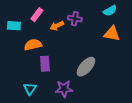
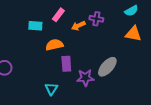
purple star: (64, 89) -> (85, 78), moved

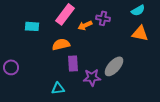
pink rectangle: (58, 15) -> (65, 14), size x1.5
cyan rectangle: (35, 26) -> (32, 26), moved
cyan triangle: (51, 89) -> (58, 88), turned 48

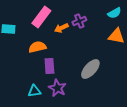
purple cross: (103, 18) -> (79, 21), turned -32
purple star: (92, 77) -> (57, 88), moved, turned 30

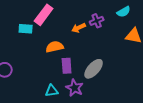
cyan semicircle: (114, 13) -> (124, 12), moved
pink rectangle: (41, 17) -> (44, 15), moved
gray ellipse: (90, 69) -> (94, 69), moved

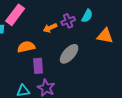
cyan semicircle: (124, 12) -> (87, 16), moved, turned -32
gray ellipse: (94, 69) -> (69, 54), moved

